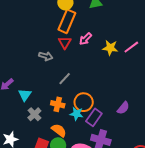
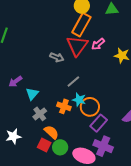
red triangle: (65, 43) -> (77, 46), size x1.6
cyan star: (77, 114) -> (79, 100), moved
orange semicircle: (59, 130) -> (51, 132), moved

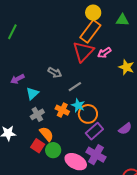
gray arrow: (57, 57) -> (55, 73), moved

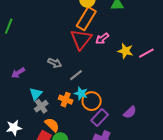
cyan triangle: (32, 93) -> (36, 94), moved

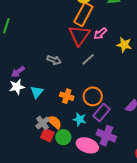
gray line: (76, 75) -> (88, 59), moved
cyan star: (81, 93) -> (80, 119), moved
gray cross: (41, 106) -> (43, 123), moved
white star: (14, 128) -> (17, 87), moved

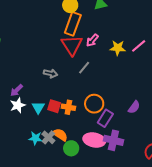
cyan star: (80, 119) -> (35, 138), moved
red square: (47, 135) -> (54, 106), moved
pink ellipse: (87, 145) -> (94, 140), moved

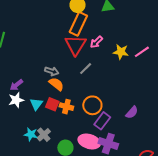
orange semicircle: (60, 135) -> (56, 84), moved

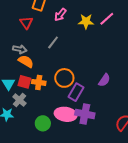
red triangle: (75, 45) -> (26, 23), moved, size x0.6
gray cross: (44, 135) -> (19, 100), moved

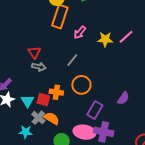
red triangle: (26, 23) -> (34, 52), moved
orange semicircle: (26, 61) -> (52, 118), moved
orange circle: (64, 78) -> (81, 85), moved
orange cross: (39, 82) -> (56, 92), moved

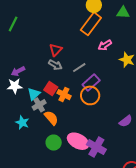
gray line: (72, 60) -> (79, 68), moved
red square: (43, 99) -> (51, 88), moved
purple rectangle: (95, 110) -> (91, 82), moved
gray cross: (38, 118) -> (39, 105), moved

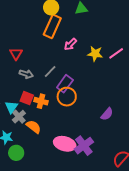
red triangle: (56, 50) -> (16, 54), moved
green circle: (54, 143) -> (16, 153), moved
purple cross: (96, 147) -> (84, 146), turned 36

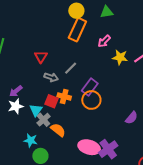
pink arrow: (70, 44) -> (104, 41), moved
gray line: (50, 72) -> (71, 68), moved
orange cross: (41, 101) -> (64, 96), moved

